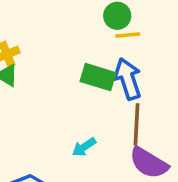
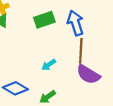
green rectangle: (98, 77) -> (44, 20), moved, turned -36

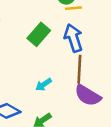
green rectangle: (44, 20) -> (39, 34), turned -30

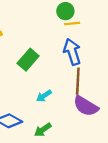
green rectangle: (39, 34) -> (28, 60), moved

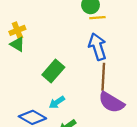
green rectangle: (28, 60) -> (53, 71), moved
cyan arrow: (44, 96) -> (57, 102), moved

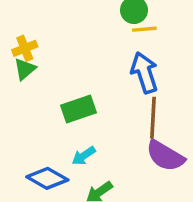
green triangle: (17, 44) -> (25, 69), turned 49
green rectangle: (53, 71) -> (79, 109), turned 30

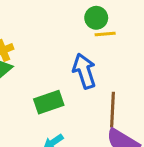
blue arrow: (144, 73) -> (84, 71), moved

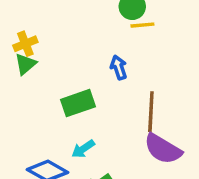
blue arrow: (84, 71) -> (119, 67), size x0.6

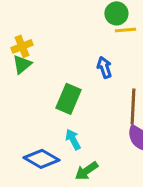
green rectangle: (78, 103) -> (69, 99), turned -48
cyan arrow: (83, 149) -> (73, 139), turned 96

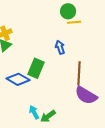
cyan arrow: (73, 139) -> (34, 112), moved
blue diamond: (42, 159) -> (18, 79), moved

